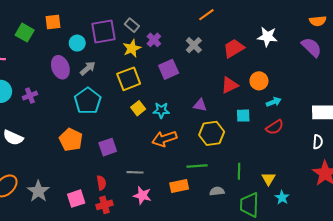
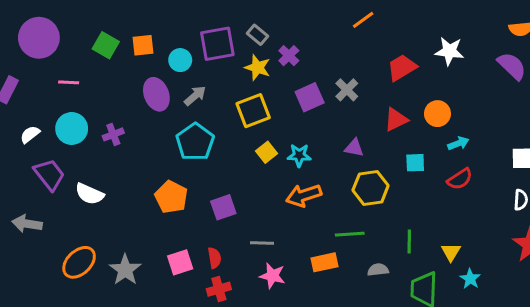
orange square: (53, 22) -> (143, 45), moved
gray cross: (194, 45) -> (347, 90), moved
yellow star: (132, 48) -> (258, 68), turned -30
pink square: (76, 199) -> (180, 262), moved

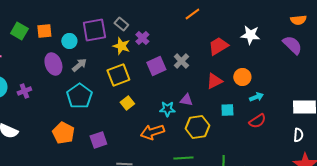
cyan star: (299, 155) -> (167, 109), moved

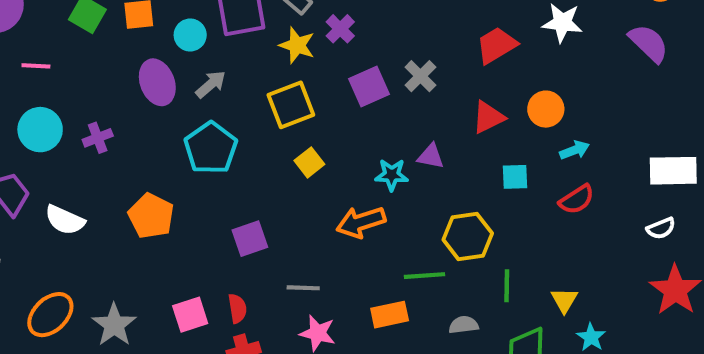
yellow hexagon: (197, 127) -> (468, 236), moved
orange pentagon: (63, 133) -> (151, 216), moved
white semicircle: (298, 135) -> (661, 228), turned 64

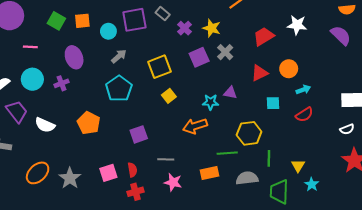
yellow star: (297, 45) -> (212, 28), moved
purple ellipse: (157, 82) -> (74, 57), moved
gray semicircle: (464, 325) -> (247, 178), size x1.5

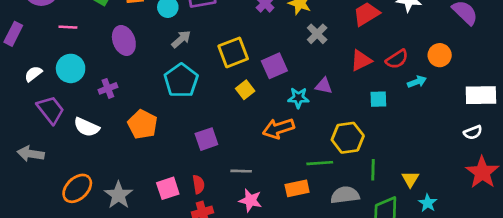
purple square: (199, 57) -> (274, 66), moved
orange circle: (289, 69) -> (440, 55), moved
purple cross: (62, 83) -> (108, 88), moved
red semicircle: (304, 115) -> (397, 59), moved

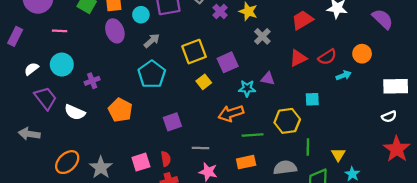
purple ellipse: (124, 40) -> (115, 31), moved
cyan square: (378, 99) -> (312, 99), moved
green line: (320, 163) -> (253, 135), moved

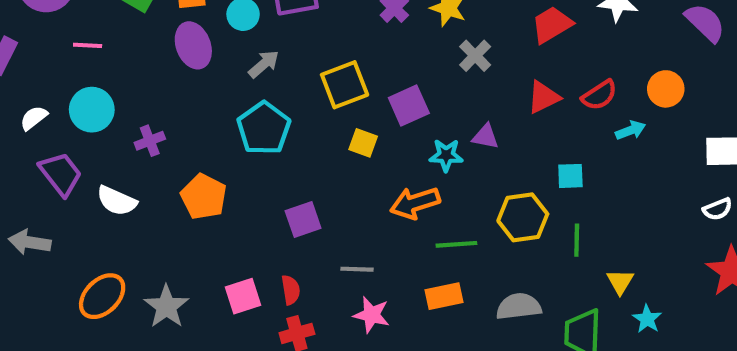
yellow square: (204, 82) -> (363, 143), turned -32
green line: (308, 147) -> (577, 240), moved

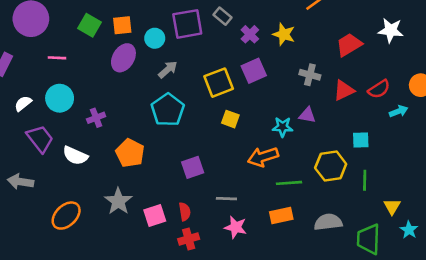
purple ellipse: (193, 45) -> (123, 58), turned 52
gray cross: (475, 56) -> (310, 75), moved, turned -30
purple square: (409, 105) -> (254, 71), moved
gray star: (166, 306) -> (118, 201), moved

